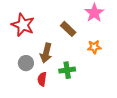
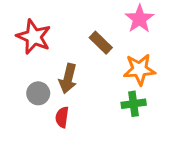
orange star: (94, 47) -> (139, 70), size x1.5
green cross: (67, 70) -> (134, 104), moved

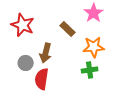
red semicircle: (62, 117) -> (42, 79), size x1.5

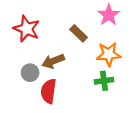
brown arrow: (46, 53) -> (53, 61), turned 54

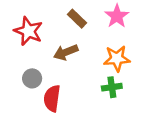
brown rectangle: (79, 33) -> (77, 19), moved
brown arrow: (53, 61) -> (66, 52), moved

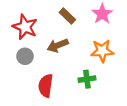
gray circle: (32, 78) -> (25, 56), moved
green cross: (112, 87) -> (87, 79), moved

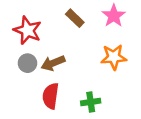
brown arrow: (58, 45) -> (53, 63), moved
green cross: (87, 79) -> (91, 102), moved

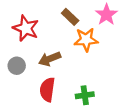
orange star: (114, 57) -> (86, 40), moved
gray circle: (27, 63) -> (17, 66), moved

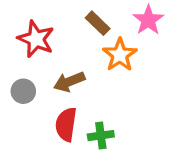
orange star: (86, 40) -> (120, 55), turned -30
green cross: (85, 95) -> (101, 136), moved

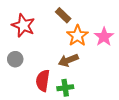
pink star: (148, 20) -> (104, 37), moved
brown arrow: (69, 82) -> (68, 60), moved

